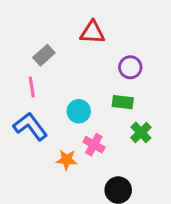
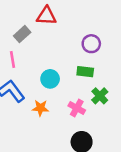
red triangle: (92, 32) -> (46, 16), moved
pink cross: (94, 145) -> (77, 108), moved
orange star: (67, 160) -> (40, 108), moved

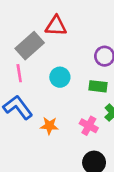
gray rectangle: (22, 34) -> (30, 46), size x1.5
cyan circle: (50, 79) -> (60, 77), moved

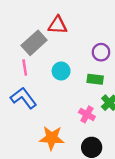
orange star: (49, 126) -> (52, 138), moved, size x1.5

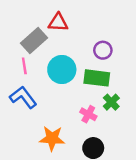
cyan circle: (61, 71) -> (62, 70), size x1.5
green rectangle: (95, 79) -> (97, 78), size x1.5

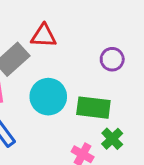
purple circle: (103, 50) -> (112, 59), moved

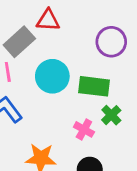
purple circle: (112, 59) -> (111, 42), size x1.4

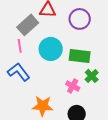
purple circle: (111, 42) -> (80, 19), moved

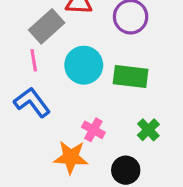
green cross: (92, 76) -> (148, 130), moved
pink cross: (73, 86) -> (93, 130), moved

